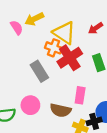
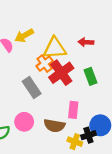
red arrow: (96, 28) -> (86, 42), turned 40
yellow triangle: (64, 33) -> (55, 48), turned -35
orange cross: (53, 48) -> (45, 64), turned 35

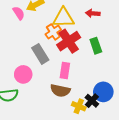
pink rectangle: (73, 110) -> (65, 70), moved
pink circle: (24, 122) -> (23, 74), moved
black cross: (88, 135) -> (92, 101), turned -32

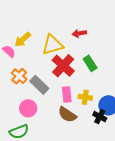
orange cross: (53, 32) -> (19, 76), moved
brown semicircle: (60, 90) -> (67, 115), turned 36
yellow cross: (79, 106) -> (85, 97), moved

